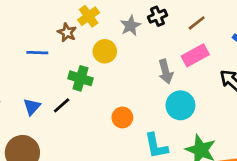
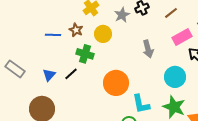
brown star: (67, 32) -> (76, 30), moved
pink rectangle: (195, 55) -> (182, 37), moved
cyan circle: (180, 105) -> (175, 77), moved
orange circle: (122, 117) -> (116, 83), size x1.6

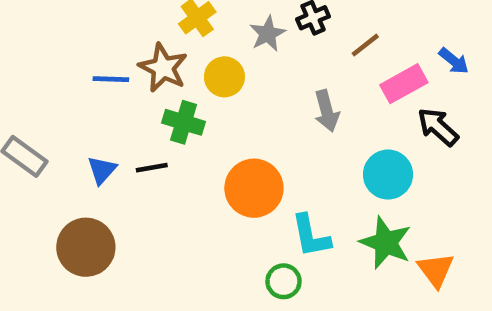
brown line: (171, 13) -> (365, 45), moved
brown star: (76, 30) -> (163, 68), size x1.5
black line: (71, 74) -> (152, 168), turned 32

